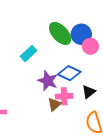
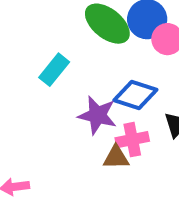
brown triangle: (54, 104) -> (116, 157), turned 48

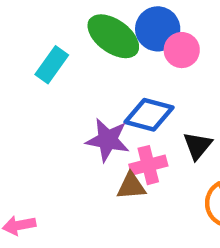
cyan rectangle: (54, 70) -> (52, 65), moved

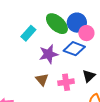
blue diamond: (149, 115) -> (74, 49), moved
purple star: (108, 140) -> (49, 54), moved, turned -30
brown triangle: (131, 186) -> (42, 79), moved, turned 48

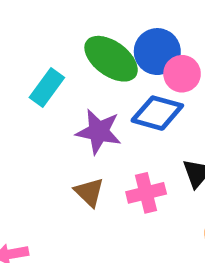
purple star: (49, 54) -> (99, 132), turned 30

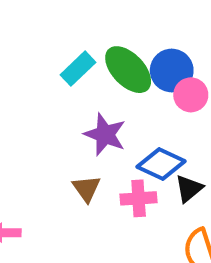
cyan rectangle: (47, 88) -> (78, 69), moved
blue diamond: (157, 113) -> (161, 164), moved

